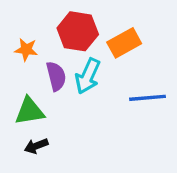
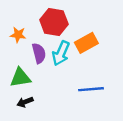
orange rectangle: (124, 43) -> (86, 43), moved
blue line: (147, 98) -> (91, 89), moved

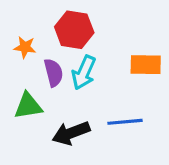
orange rectangle: (86, 43) -> (146, 65), moved, turned 30
black arrow: (25, 102) -> (71, 133), moved, size x1.6

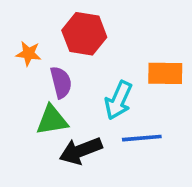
cyan arrow: (84, 73) -> (118, 100), moved
green triangle: (28, 106) -> (52, 120), moved

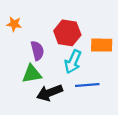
red hexagon: (84, 34) -> (67, 33), moved
orange star: (29, 54) -> (14, 24), moved

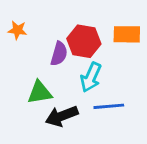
orange rectangle: (102, 45) -> (127, 34), moved
purple semicircle: (37, 51) -> (59, 54), moved, turned 30

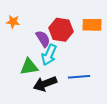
purple semicircle: (59, 54) -> (43, 39), turned -48
cyan arrow: (91, 77) -> (49, 55), moved

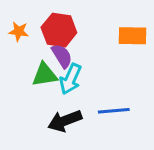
red hexagon: (61, 30) -> (59, 30), moved
green triangle: (29, 67) -> (45, 75), moved

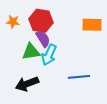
black arrow: (65, 121) -> (27, 84), moved

